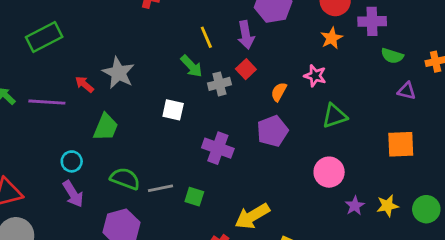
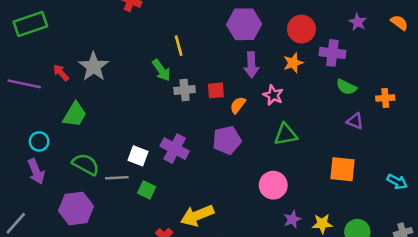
purple arrow: (246, 35) -> (251, 65), moved
red square: (246, 69) -> (216, 90), moved, turned 30
white square: (173, 110) -> (138, 156), moved

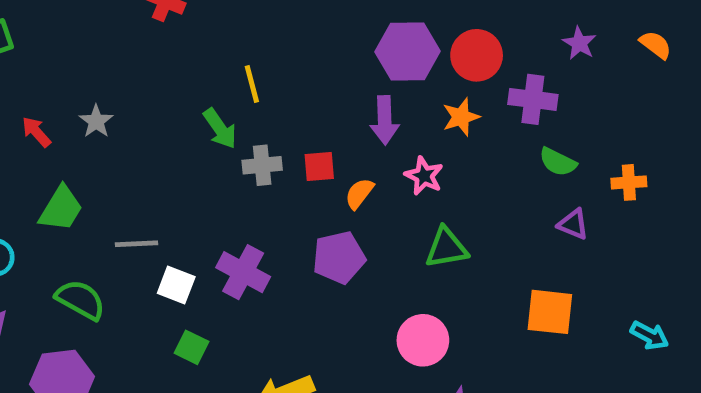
purple hexagon: (244, 24) -> (408, 51), moved
gray star: (94, 67) -> (96, 121), size x0.6
gray line: (117, 178) -> (136, 244), moved

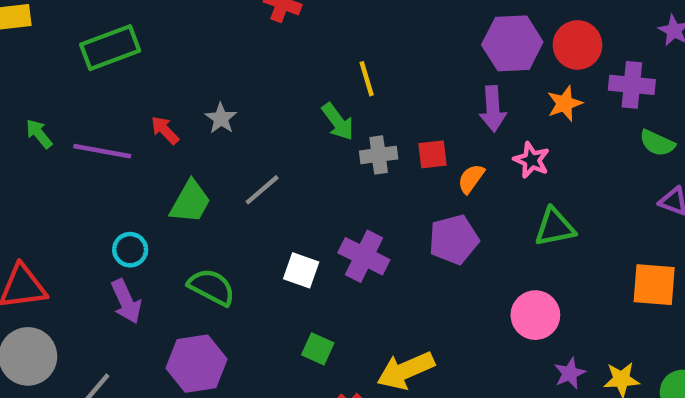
gray line: (136, 244) -> (262, 190), moved, turned -36
green square: (192, 347) -> (318, 349), moved

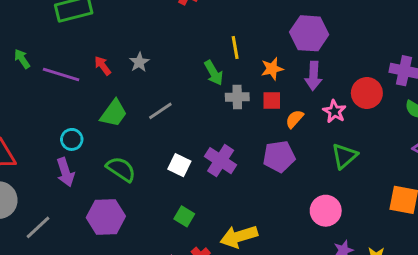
purple hexagon: (512, 43) -> (309, 33), moved
red circle: (578, 45) -> (367, 93), moved
orange star: (565, 104) -> (272, 69), moved
green triangle: (555, 227) -> (344, 156), turned -36

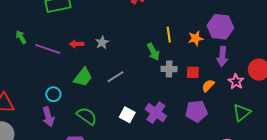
red arrow: (103, 66) -> (77, 44), turned -56
orange star: (272, 69) -> (196, 38), moved

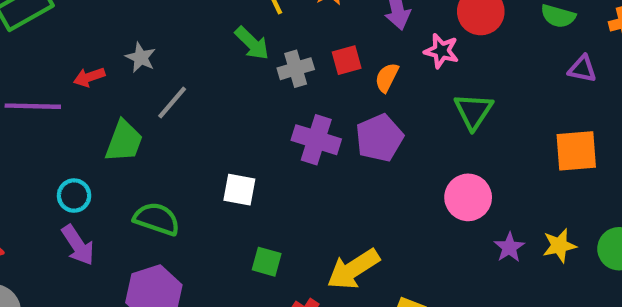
gray line: (115, 77) -> (172, 103), moved
purple cross: (156, 113) -> (316, 140), moved

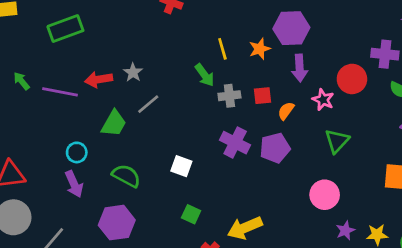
red arrow: (89, 77) -> (99, 79), size x1.4

